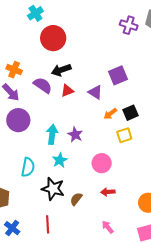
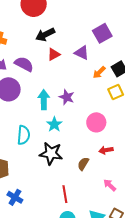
purple semicircle: (43, 85) -> (24, 64), moved
brown semicircle: (76, 199) -> (83, 164), moved
red line: (48, 224) -> (65, 194), moved

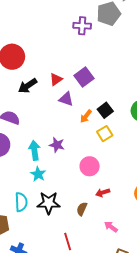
red triangle: (54, 54) -> (56, 79), moved
cyan star: (54, 124) -> (38, 174), moved
cyan semicircle: (24, 135) -> (21, 202), moved

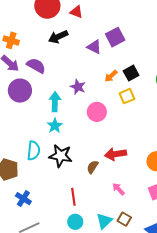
red triangle: (56, 79) -> (76, 12), moved, turned 48
purple triangle: (66, 99) -> (94, 47), moved
purple star: (57, 145) -> (78, 87), moved
pink circle: (90, 166) -> (97, 112), moved
red arrow: (103, 193) -> (116, 154), size x1.5

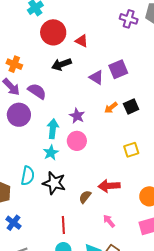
yellow square: (127, 96) -> (131, 150), moved
pink circle: (97, 112) -> (77, 141), moved

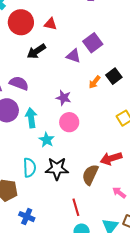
cyan arrow: (53, 129) -> (31, 118), moved
brown semicircle: (85, 197) -> (90, 175), size x1.5

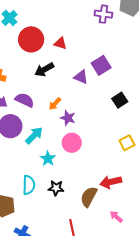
orange arrow: (95, 82) -> (55, 104), moved
cyan arrow: (31, 118) -> (34, 135), turned 48
black star: (57, 169) -> (56, 188), size x0.7

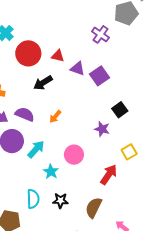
purple cross: (103, 14) -> (101, 34), moved, turned 30
purple triangle: (81, 77) -> (78, 69), moved
purple star: (68, 118) -> (102, 129), moved
red arrow: (111, 182) -> (109, 175), moved, turned 140

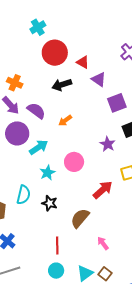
purple square: (100, 76) -> (117, 103), moved

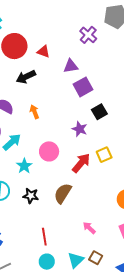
purple triangle: (99, 79) -> (71, 66), moved, turned -35
orange arrow: (65, 120) -> (34, 112), turned 112
red arrow: (103, 190) -> (81, 163), moved
brown semicircle: (80, 218) -> (63, 193), moved

